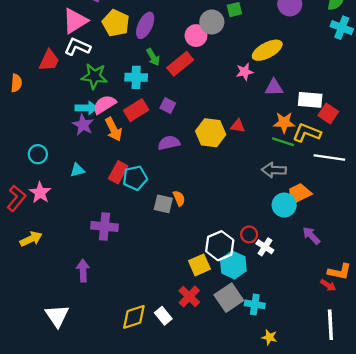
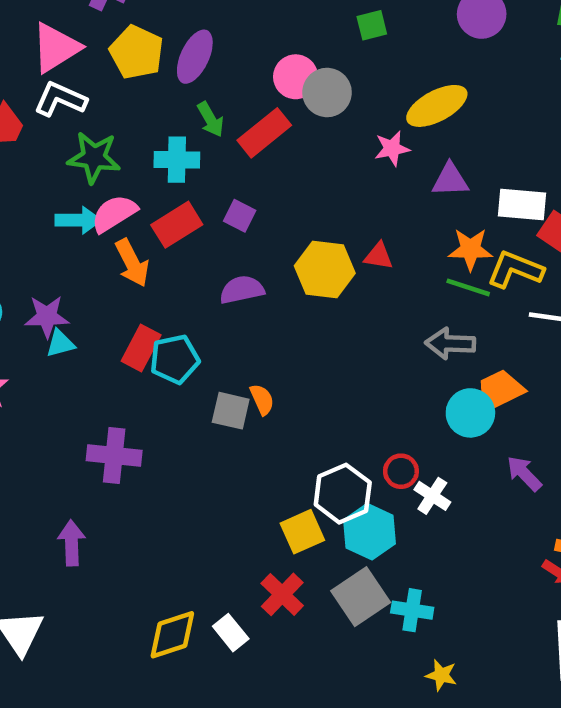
gray circle: (212, 22) -> (327, 92), moved
purple star: (83, 125) -> (47, 317), moved, turned -30

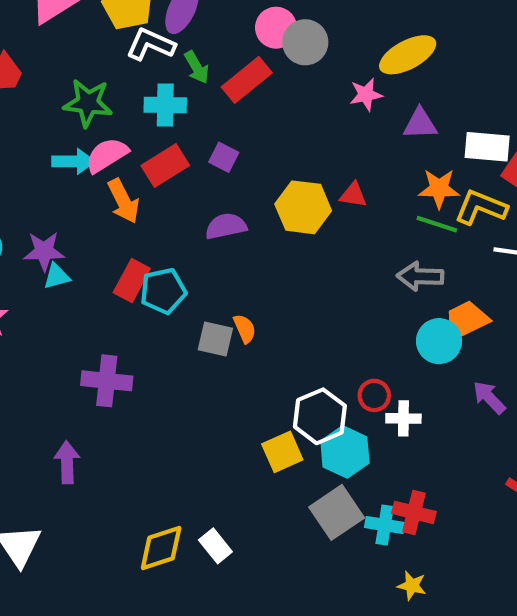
white L-shape: (60, 99) -> (151, 44), moved
white cross: (432, 496) -> (403, 418), turned -32
red cross: (282, 594) -> (414, 512), moved, turned -30

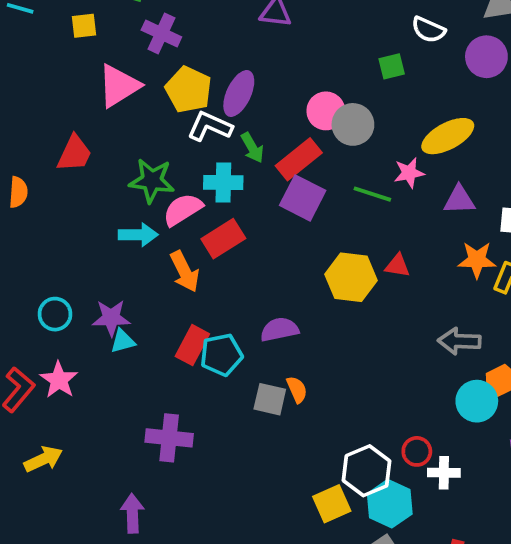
pink semicircle: (107, 155) -> (183, 210), moved
purple square: (224, 157) -> (303, 198), moved, size x1.6
green line: (437, 224) -> (372, 194), moved
purple semicircle: (226, 226) -> (279, 330), moved

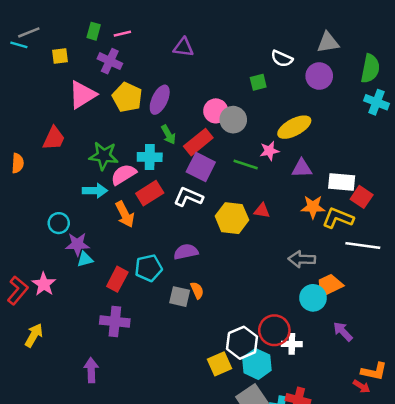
white L-shape: (210, 126) -> (188, 197), moved
cyan circle: (55, 314) -> (59, 223), moved
red rectangle: (192, 345) -> (117, 279), moved
red circle: (417, 451) -> (274, 330), size x1.6
yellow arrow: (43, 459) -> (34, 335), turned -35

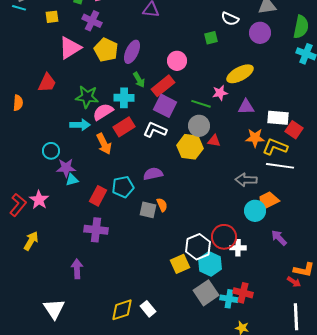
gray circle: (233, 120) -> (199, 126), moved
white line: (363, 246) -> (280, 166), moved

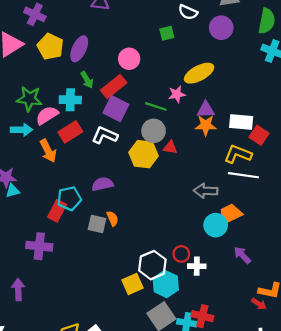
orange star: (255, 138) -> (206, 125), moved
red rectangle: (98, 196) -> (57, 211), moved
red circle: (224, 237) -> (181, 254), size x0.6

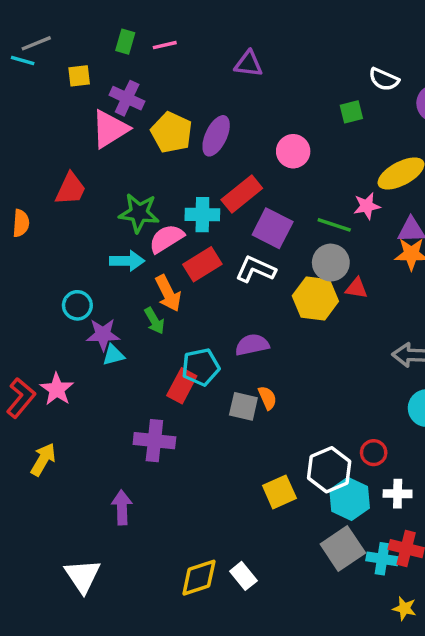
purple cross: (35, 14) -> (127, 98), moved
green arrow: (87, 80) -> (154, 321), moved
red rectangle: (114, 86) -> (242, 194), moved
white cross: (197, 266) -> (398, 494), moved
yellow square: (132, 284) -> (279, 492), moved

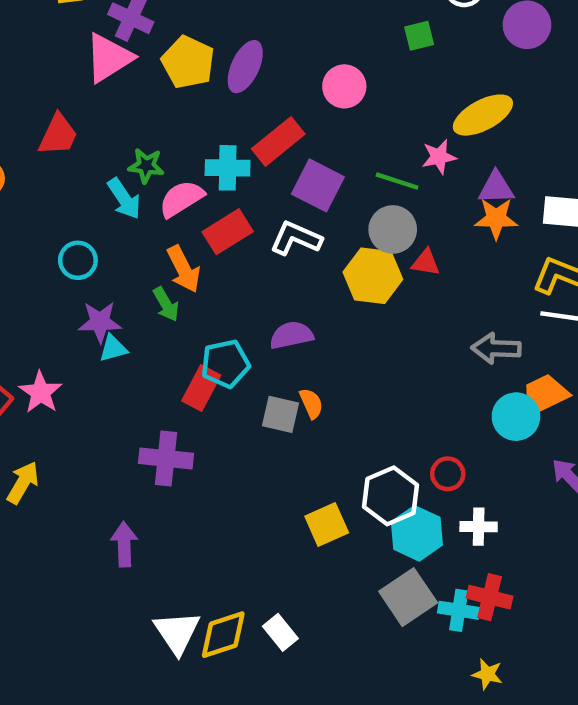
green star: (139, 213) -> (146, 166), size x0.7
cyan arrow: (127, 261) -> (124, 199), moved, turned 56
cyan circle: (77, 305) -> (78, 260), moved
white triangle: (83, 576) -> (177, 632), moved

